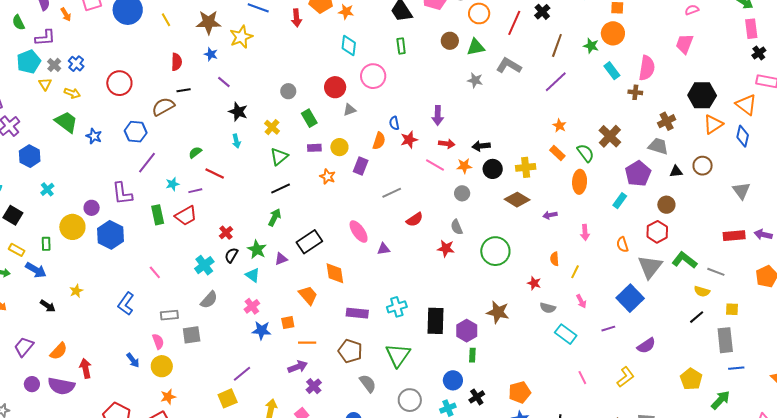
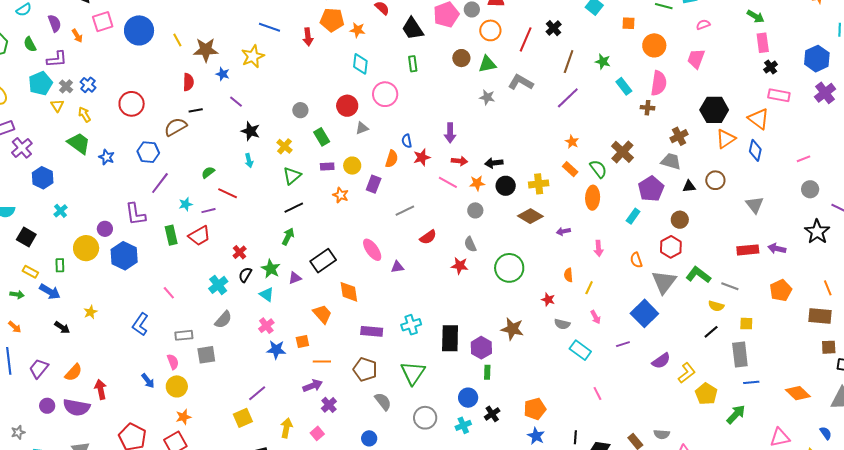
brown star: (208, 22) -> (206, 50), moved
orange circle: (613, 33) -> (654, 45), moved
yellow arrow: (72, 93) -> (84, 114), turned -140
yellow L-shape: (626, 377) -> (687, 373), moved

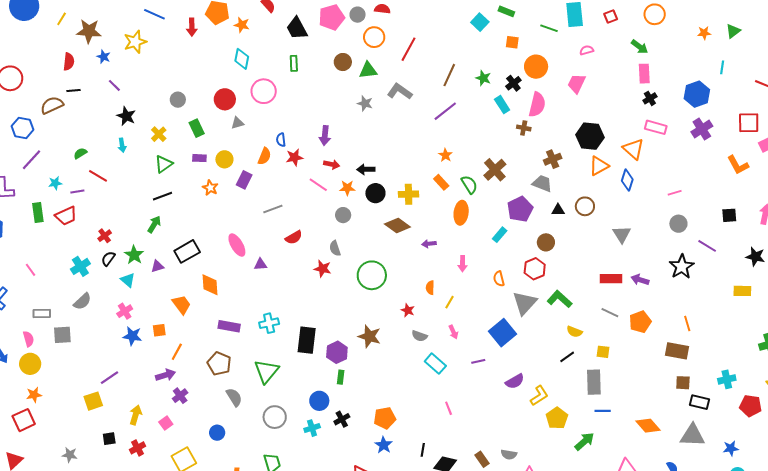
black cross: (554, 28) -> (513, 83), moved
yellow line: (177, 40) -> (62, 19), turned 56
gray line: (730, 286) -> (610, 313), moved
orange line: (322, 361) -> (177, 352), turned -66

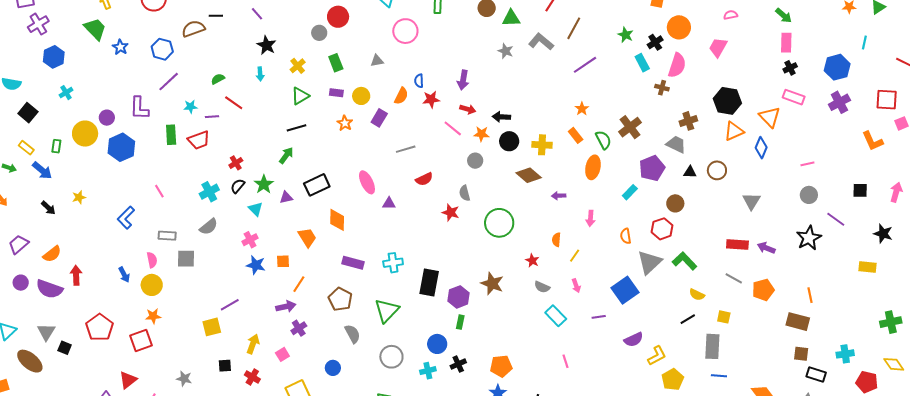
brown line: (449, 75) -> (574, 28), moved
red circle: (225, 99) -> (338, 17), moved
red cross: (138, 448) -> (252, 377), turned -35

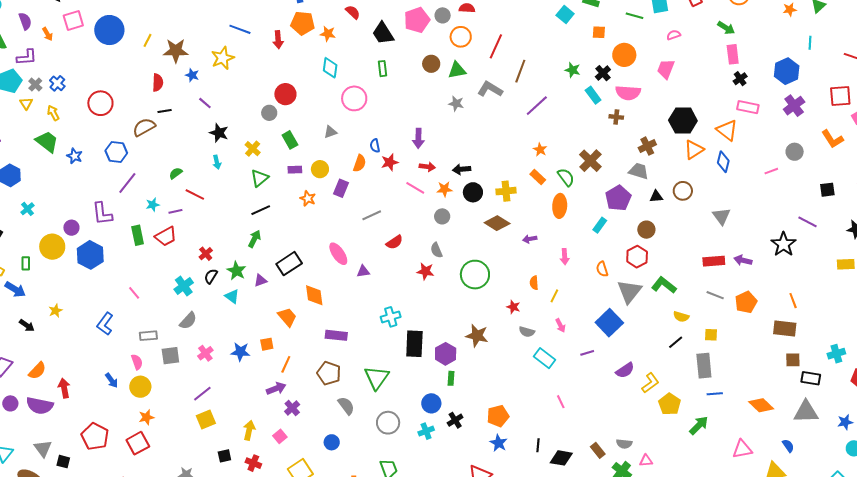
pink semicircle: (677, 65) -> (628, 93), turned 85
gray circle: (809, 195) -> (795, 152), moved
pink cross: (250, 240) -> (205, 353), moved
cyan cross: (393, 263) -> (391, 317), moved
purple line: (230, 305) -> (202, 394), moved

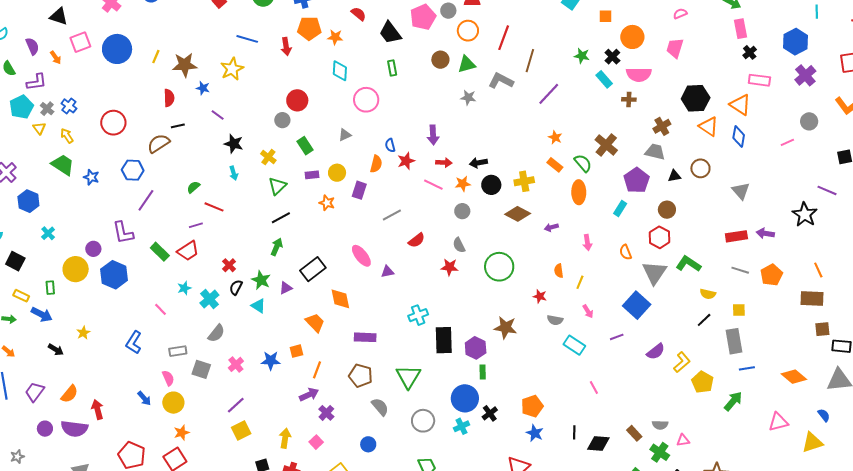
orange triangle: (694, 150) -> (709, 126), turned -50
cyan star: (153, 205) -> (184, 288), moved
green rectangle: (138, 235) -> (160, 252), turned -30
gray square: (170, 356) -> (201, 369), turned 30
blue circle: (431, 403) -> (465, 398), size x1.4

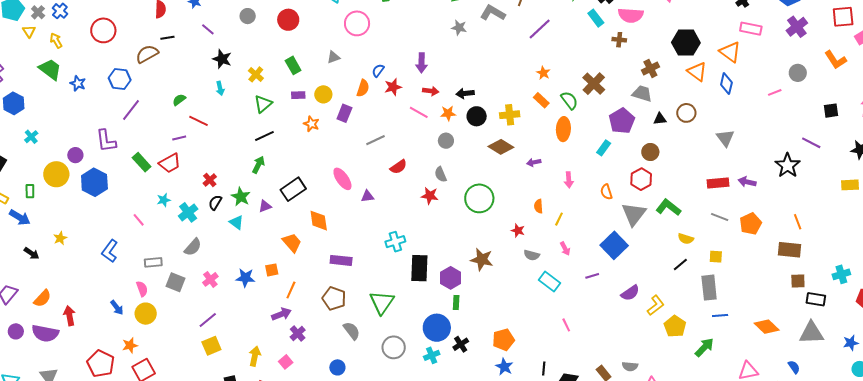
gray circle: (282, 120) -> (248, 16), moved
blue semicircle: (390, 145) -> (378, 70), turned 48
orange star: (182, 433) -> (130, 345), moved

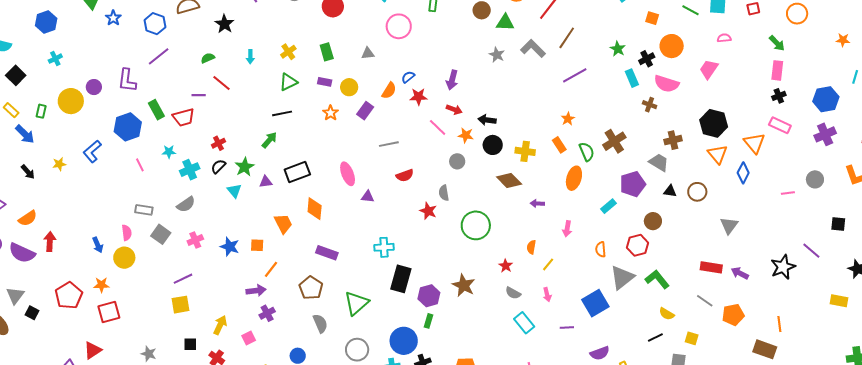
black star: (222, 59) -> (224, 24), moved
blue hexagon: (94, 182) -> (128, 127), moved
blue L-shape: (110, 251) -> (92, 151), moved

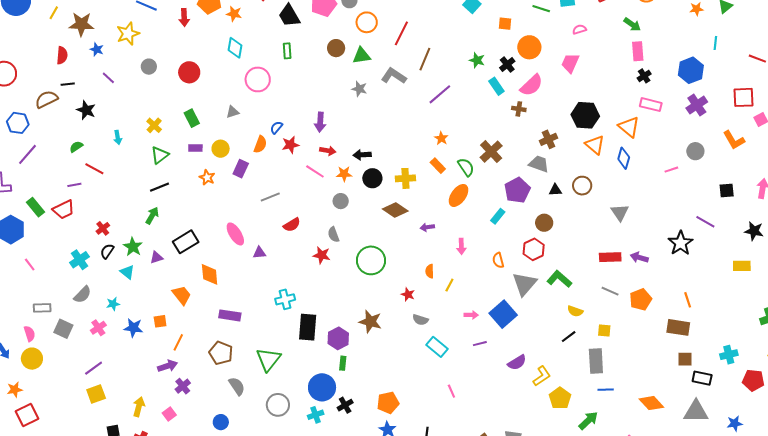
pink semicircle: (666, 84) -> (531, 85), turned -50
cyan star: (169, 152) -> (113, 304), moved
orange ellipse: (574, 178) -> (459, 195), turned 30
pink arrow: (547, 295) -> (471, 315), moved, turned -64

